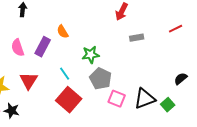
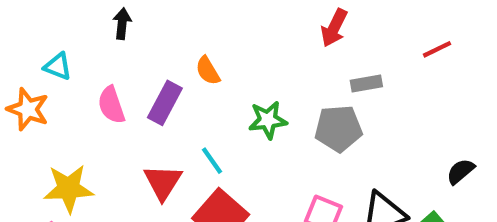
red line: (176, 29) -> (437, 49), moved
gray pentagon: (101, 79) -> (338, 129), moved, turned -30
red triangle: (29, 81) -> (163, 182), moved

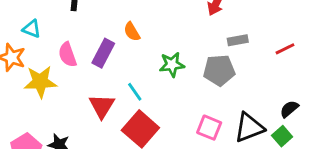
red line: (437, 49) -> (285, 49), moved
black semicircle: (461, 171) -> (289, 109), moved
yellow star: (69, 189) -> (40, 82), moved

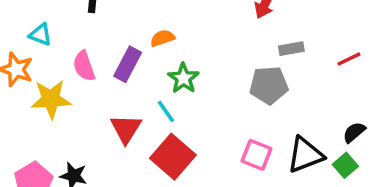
orange semicircle: (132, 32) -> (162, 38), turned 102
green star: (172, 65) -> (183, 78), moved, turned -30

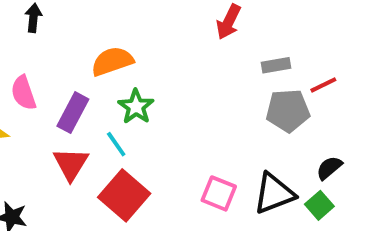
orange semicircle: (162, 38) -> (112, 61), size x1.5
gray rectangle: (291, 49) -> (276, 65), moved
purple rectangle: (128, 64) -> (73, 113), moved
gray pentagon: (269, 85) -> (288, 111), moved

